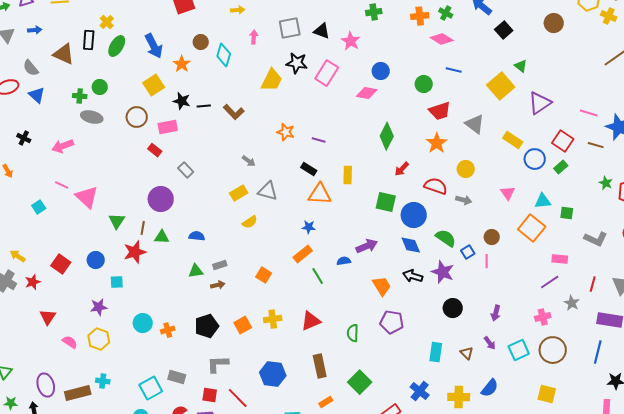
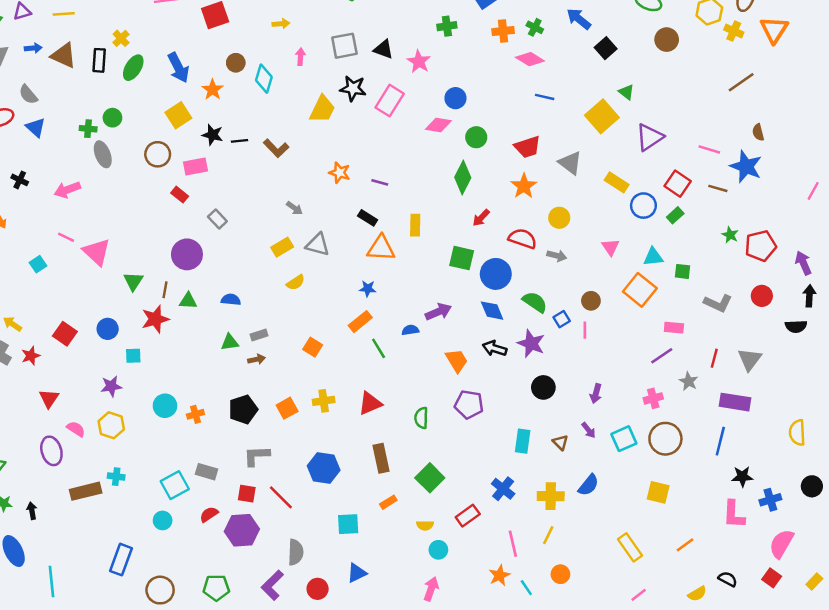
brown triangle: (64, 54) -> (64, 55), moved
green circle: (424, 84) -> (476, 137), moved
gray ellipse: (92, 117) -> (103, 154), turned 55
purple ellipse: (46, 385) -> (51, 451), moved

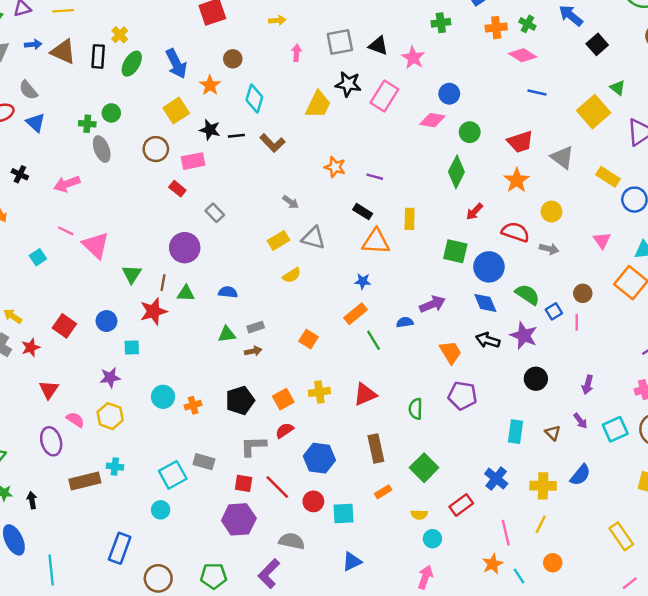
cyan diamond: (264, 79) -> (254, 99), moved
red semicircle: (209, 514) -> (284, 430), moved
gray semicircle: (296, 552) -> (292, 541), turned -80
red circle: (318, 589) -> (313, 501), moved

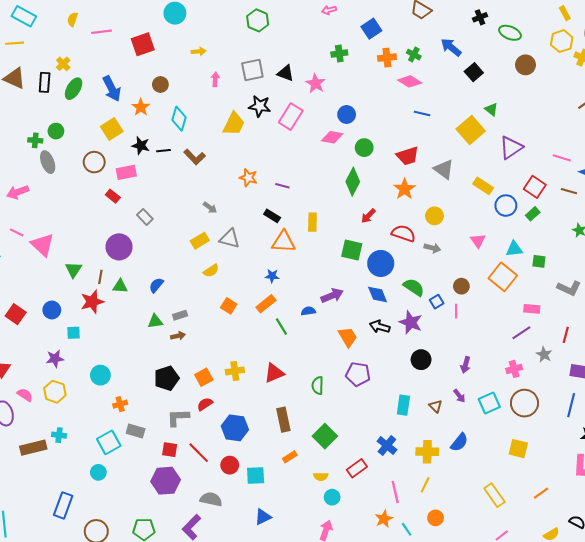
blue semicircle: (228, 292) -> (156, 285), turned -56
orange square: (309, 339) -> (229, 306), moved
orange cross: (193, 405) -> (120, 404), moved

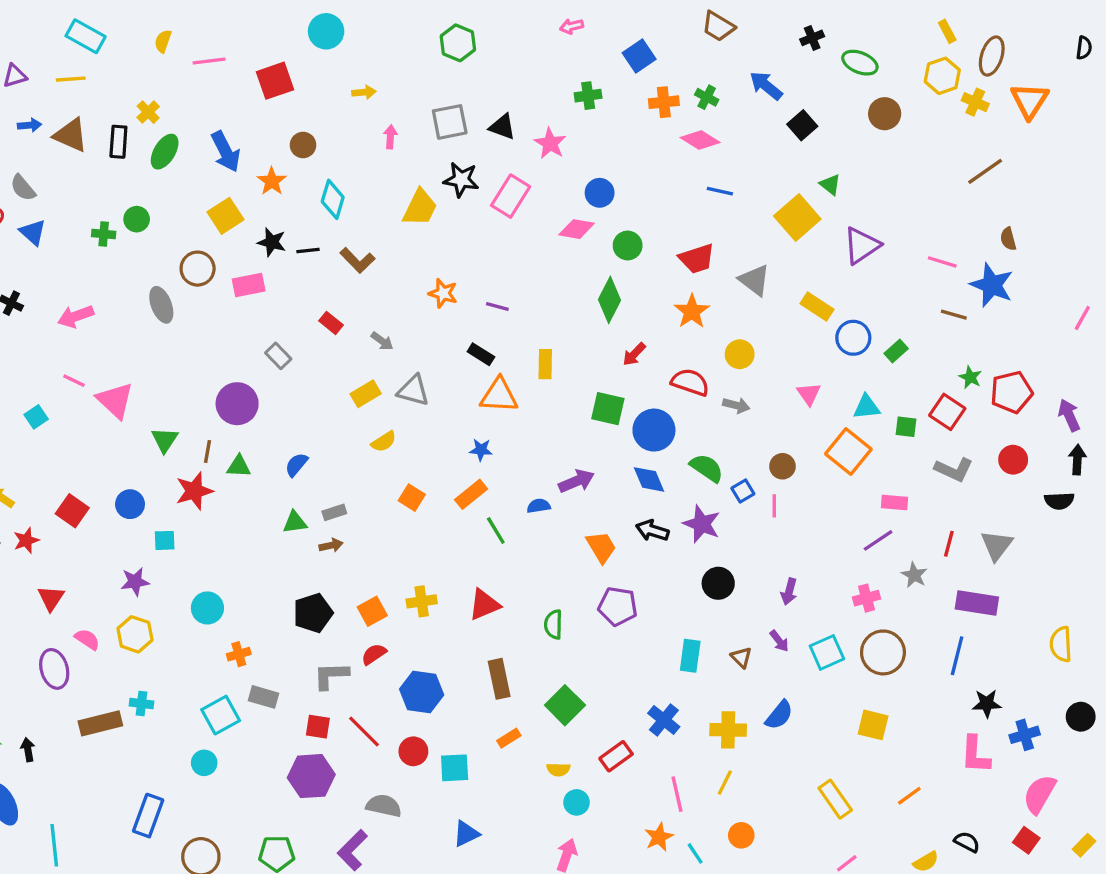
gray ellipse: (48, 162) -> (161, 305), moved
red square: (535, 187) -> (947, 412), moved
red rectangle: (113, 196) -> (331, 323), moved

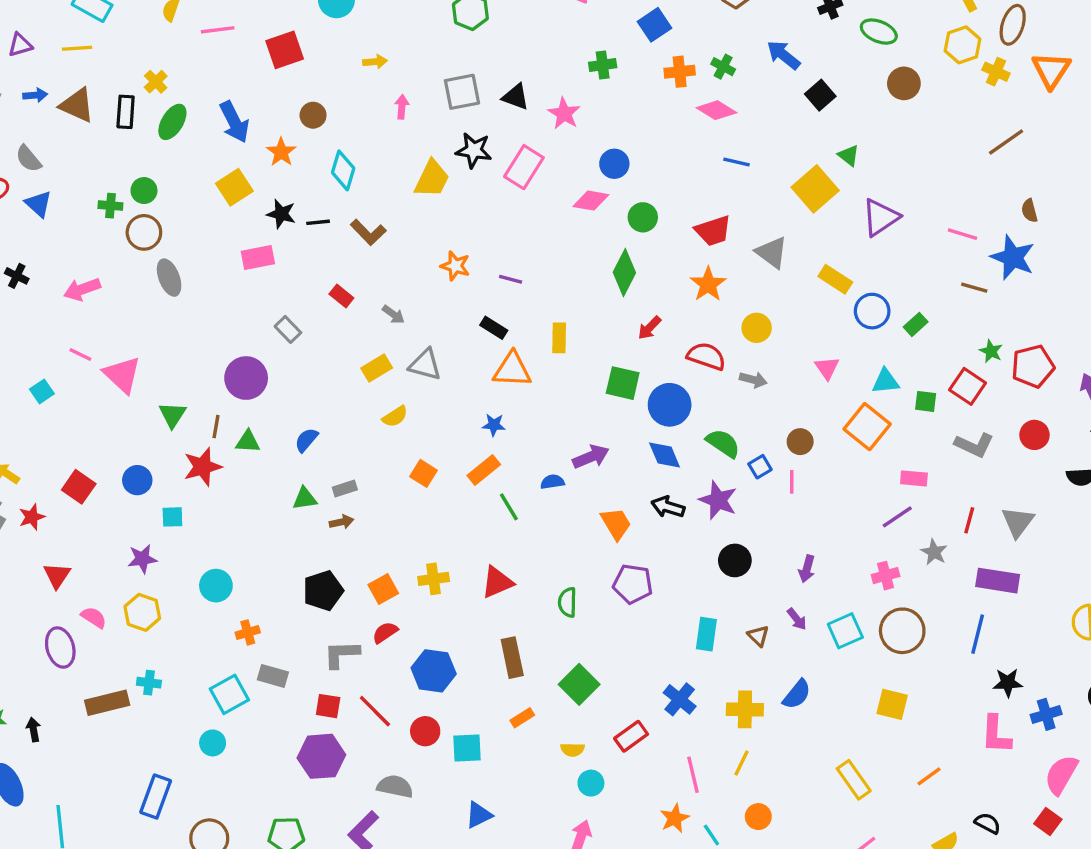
brown circle: (198, 269) -> (144, 232), moved

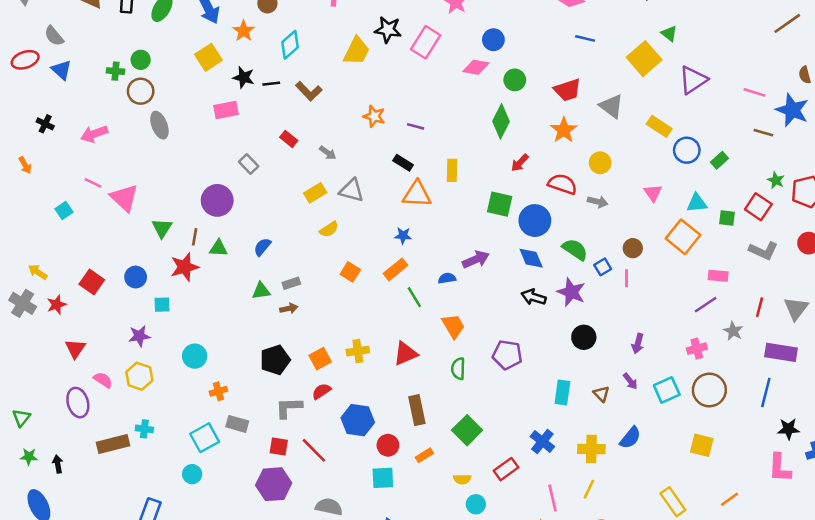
cyan diamond: (343, 170) -> (290, 45), turned 32
orange trapezoid: (616, 524) -> (453, 326), moved
red circle: (425, 731) -> (388, 445), moved

